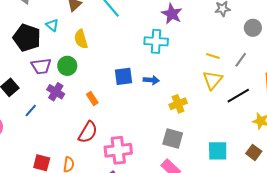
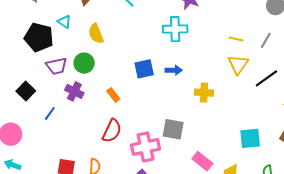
yellow cross: (178, 104) -> (204, 93), turned 30
gray square: (173, 138) -> (173, 129), moved

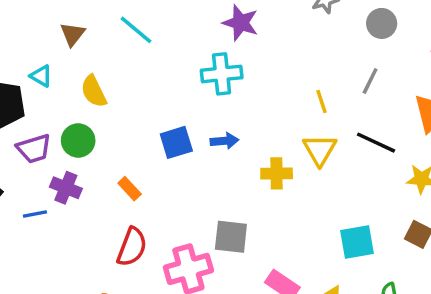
yellow line: (236, 39) -> (322, 102), moved, turned 64
yellow triangle: (238, 64) -> (320, 150), moved
black line: (266, 78) -> (376, 143), turned 65
blue line: (50, 113) -> (35, 214), moved, turned 48

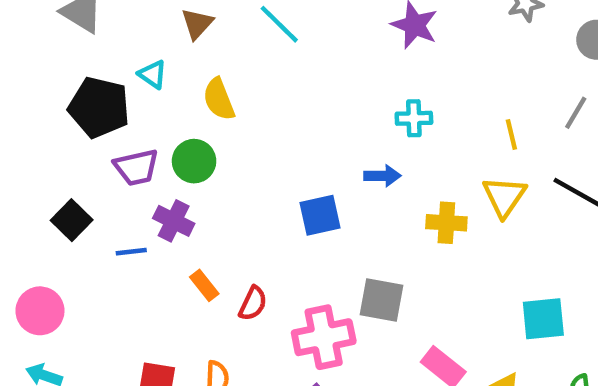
cyan cross: (222, 74) -> (414, 118), moved, size x0.7
blue square: (176, 142) -> (320, 215), moved
orange rectangle: (130, 189) -> (204, 285), moved
red semicircle: (132, 247) -> (253, 303), size x0.7

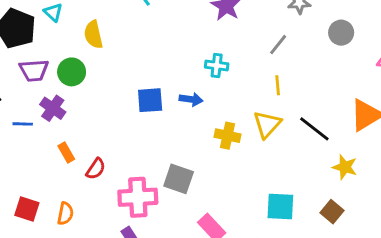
gray line: (576, 113) -> (278, 45), moved
blue square: (320, 215) -> (150, 100), moved

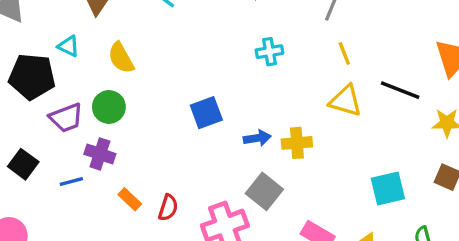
blue arrow: (191, 99) -> (257, 138), moved
yellow triangle: (267, 124) -> (346, 101), turned -40
yellow cross: (227, 136) -> (297, 143), moved
gray square: (179, 179) -> (264, 191), turned 36

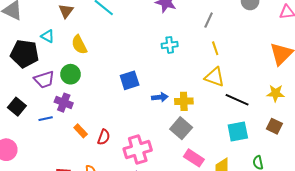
black line: (400, 90) -> (237, 100), moved
gray square: (264, 191) -> (181, 128), moved

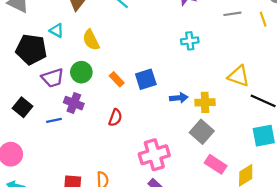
gray line: (209, 20) -> (232, 14), turned 56
yellow line: (215, 48) -> (263, 19), moved
orange rectangle: (81, 131) -> (117, 79), moved
red semicircle: (104, 137) -> (115, 118), moved

